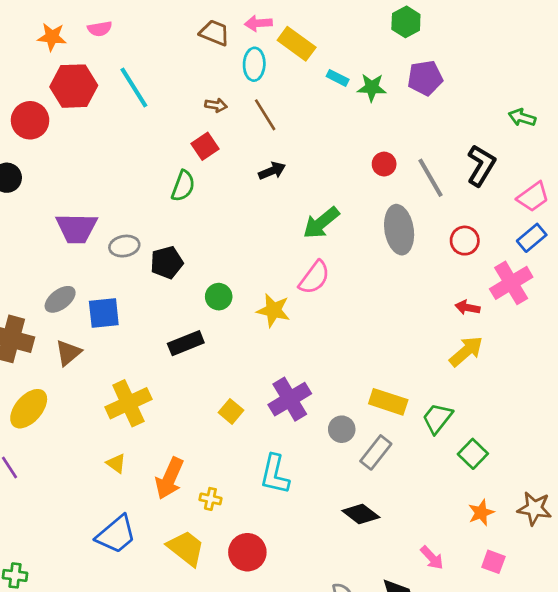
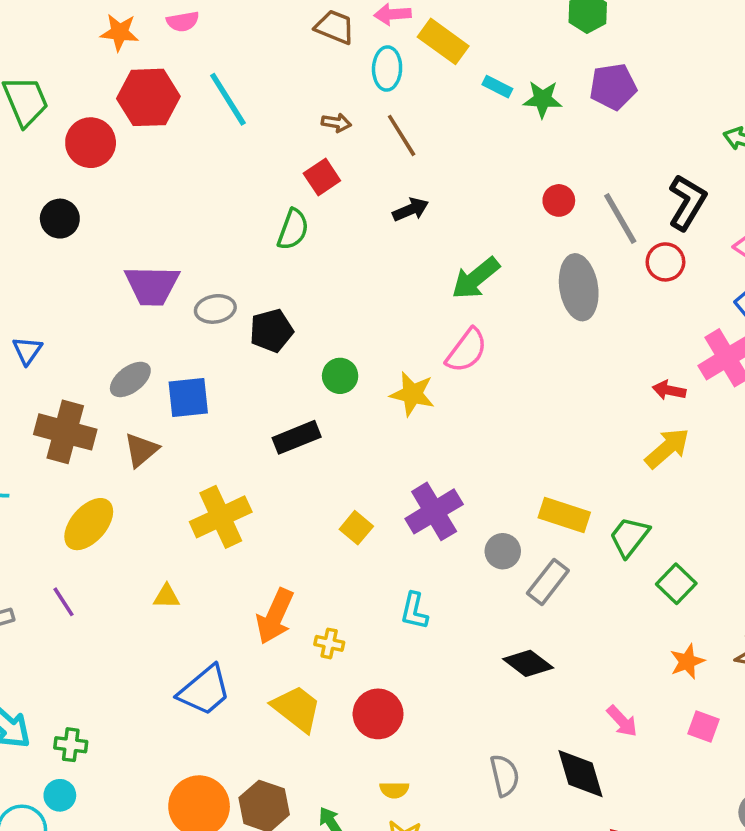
red circle: (465, 241) -> (665, 262), moved
yellow triangle: (116, 463) -> (166, 596), moved, turned -35
cyan L-shape: (275, 474) -> (414, 611), size x0.7

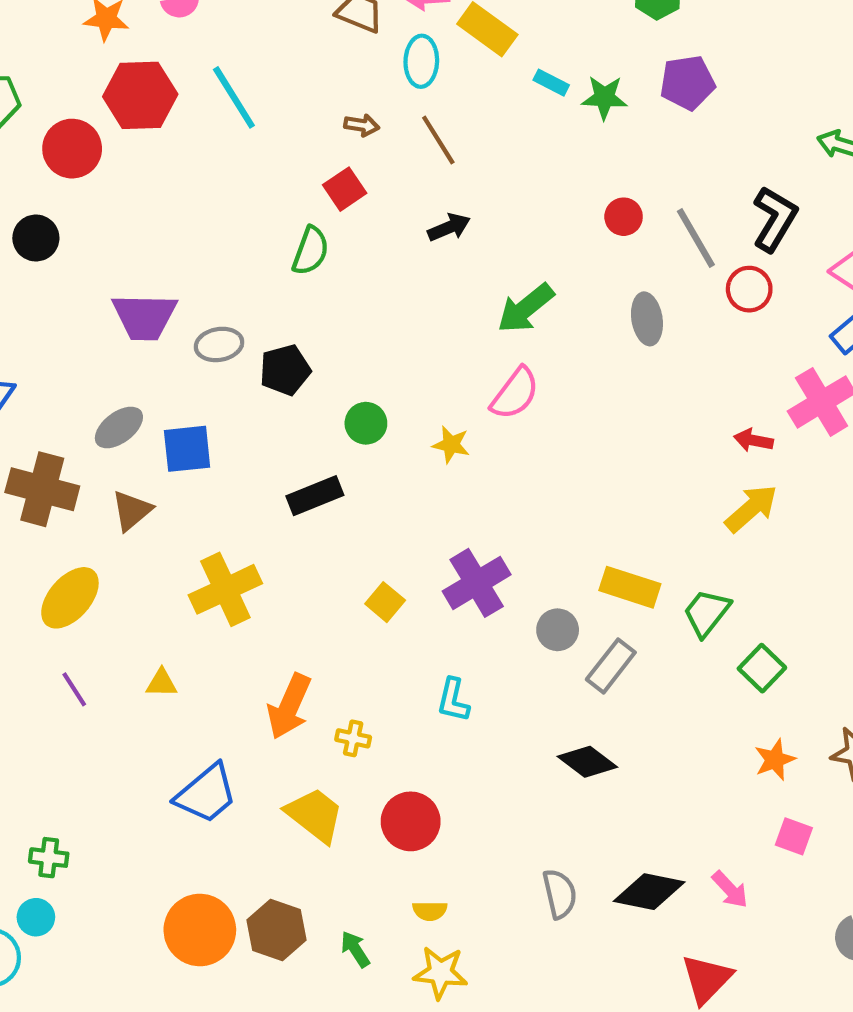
gray ellipse: (579, 287) -> (647, 319), size x0.7
yellow star: (412, 394) -> (451, 445), size x0.7
purple line: (63, 602) -> (74, 689), moved
pink arrow: (622, 721) -> (730, 890), moved
black diamond: (580, 774) -> (649, 892), turned -62

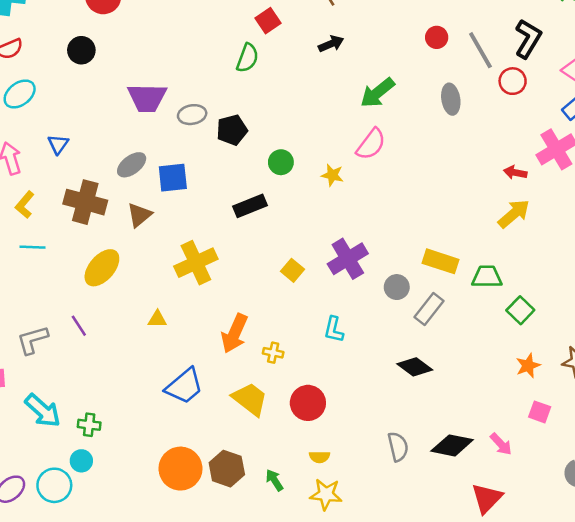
green trapezoid: (707, 613) -> (487, 277), turned 52
purple line: (74, 689) -> (79, 326), moved

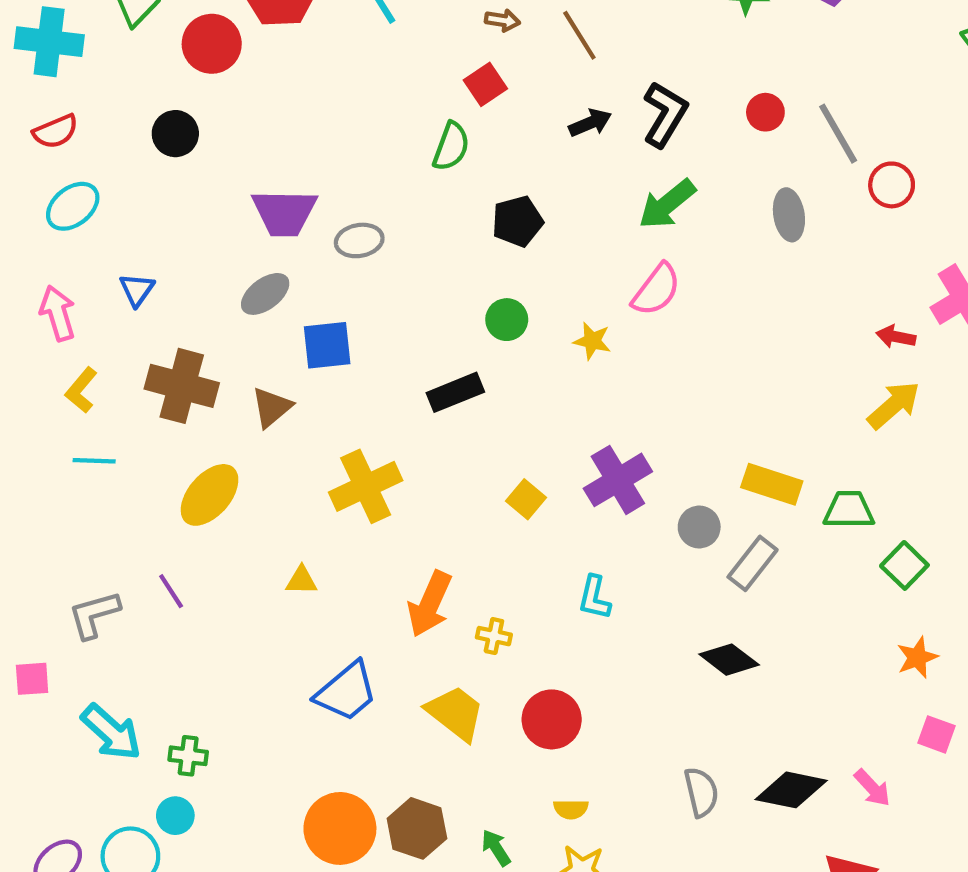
black L-shape: (528, 39) -> (665, 114), moved
black pentagon: (232, 130) -> (517, 221), moved
gray ellipse: (132, 165) -> (265, 294), moved

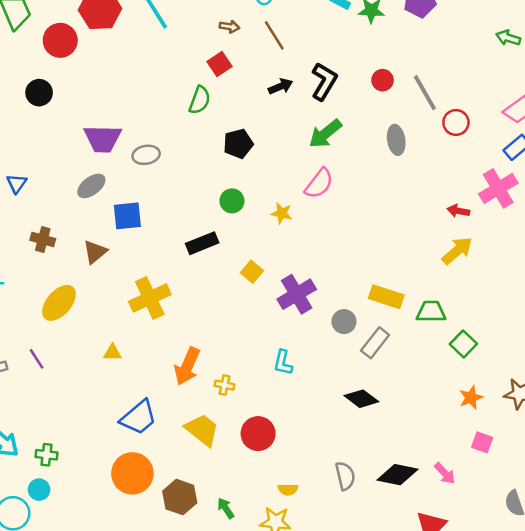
brown cross: (182, 386) -> (43, 239), size x0.6
yellow square: (526, 499) -> (252, 272), moved
yellow semicircle: (571, 809) -> (288, 490), moved
orange circle: (340, 828) -> (132, 473), moved

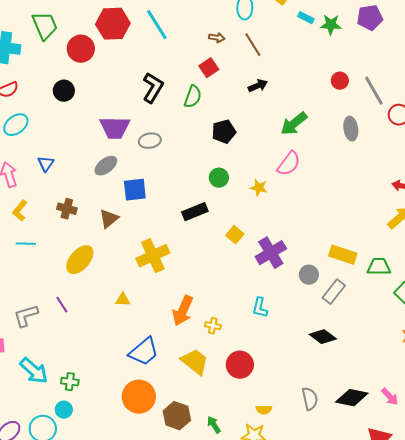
black L-shape: (324, 81) -> (153, 88), moved

